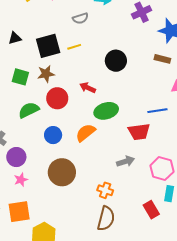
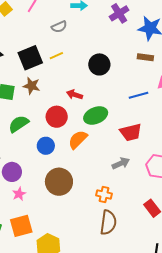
brown star: (46, 74) -> (31, 86), turned 30
red circle: (57, 98) -> (57, 117), moved
blue line: (157, 111) -> (139, 95), moved

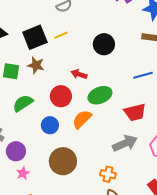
gray arrow: (121, 163) -> (125, 143), size x1.4

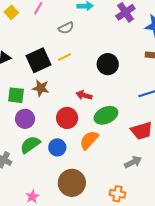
green semicircle: (23, 103) -> (30, 145), moved
gray arrow: (125, 143) -> (133, 162), size x0.7
purple circle: (16, 151) -> (25, 119), moved

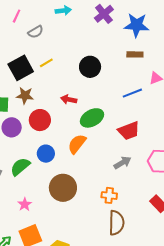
gray semicircle: (66, 28) -> (36, 32), moved
red circle: (67, 118) -> (40, 120), moved
green semicircle: (30, 145) -> (20, 167), moved

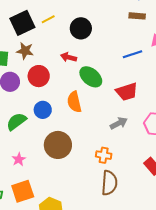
black circle: (90, 67) -> (81, 28), moved
green ellipse: (92, 118) -> (91, 77), turned 65
orange semicircle: (77, 144) -> (74, 102), turned -55

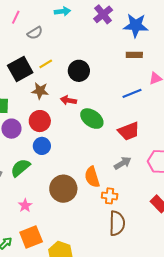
brown star: (25, 51) -> (40, 91), moved
orange semicircle: (74, 102) -> (92, 177), moved
blue circle: (43, 110) -> (42, 146), moved

